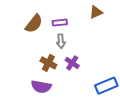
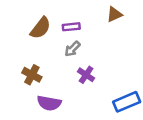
gray arrow: (61, 41) -> (72, 49), turned 48
brown cross: (48, 63) -> (32, 75), moved

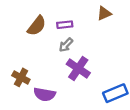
brown cross: (32, 75) -> (21, 77), moved
purple cross: (86, 75) -> (78, 68), size x1.5

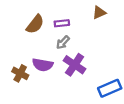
purple semicircle: (45, 94) -> (43, 65), moved

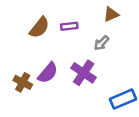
gray arrow: (63, 42) -> (101, 43), moved
purple semicircle: (43, 65) -> (48, 73), turned -60

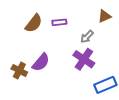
brown triangle: (111, 14) -> (104, 16), moved
purple cross: (84, 73) -> (84, 59), moved

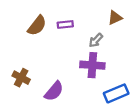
purple cross: (84, 59) -> (92, 65), turned -30
purple semicircle: (41, 62) -> (54, 91), moved

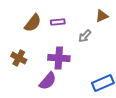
purple cross: (92, 65) -> (59, 58), moved
brown cross: (21, 78) -> (19, 58), moved

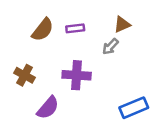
brown triangle: (102, 16) -> (122, 24), moved
purple semicircle: (48, 81) -> (48, 108), moved

